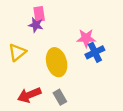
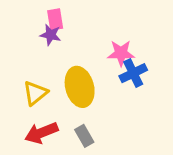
yellow triangle: (17, 52) -> (35, 93), moved

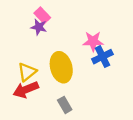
pink rectangle: (55, 19) -> (42, 15), turned -35
red arrow: (41, 133) -> (26, 90), moved

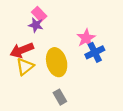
pink star: (93, 41) -> (86, 38), turned -30
red arrow: (26, 90) -> (22, 50), moved

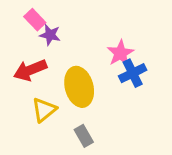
pink rectangle: (39, 14) -> (35, 20), moved
yellow triangle: (25, 67) -> (44, 110), moved

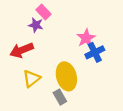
pink rectangle: (35, 20) -> (43, 12), moved
yellow ellipse: (79, 87) -> (66, 76), moved

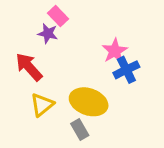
red arrow: (22, 50) -> (29, 67), turned 70
yellow ellipse: (66, 76) -> (89, 102), turned -56

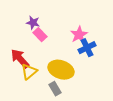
pink rectangle: (58, 16) -> (40, 35), moved
red arrow: (29, 67) -> (20, 59), moved

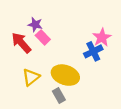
pink star: (79, 35) -> (102, 37), moved
red arrow: (20, 59) -> (21, 43), moved

